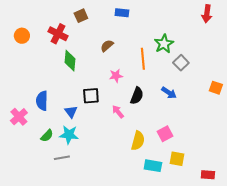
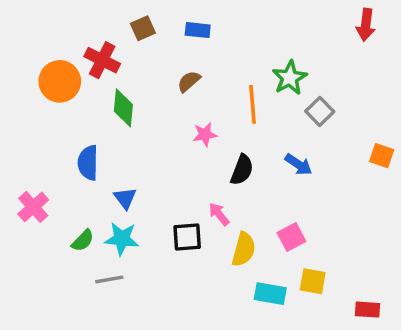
blue rectangle: (122, 13) -> (198, 30), moved
orange circle: (22, 36) -> (60, 81), moved, size x1.5
black square: (91, 96) -> (187, 237), moved
blue semicircle: (42, 101) -> (88, 163), moved
pink arrow: (118, 112) -> (219, 214), moved

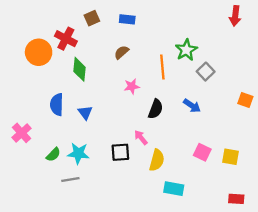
blue triangle: (125, 198) -> (85, 112), moved
pink square: (291, 237) -> (202, 152), moved, turned -36
yellow square: (313, 281) -> (231, 157), moved

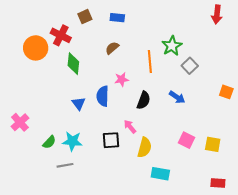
blue semicircle: (57, 105) -> (103, 96), moved

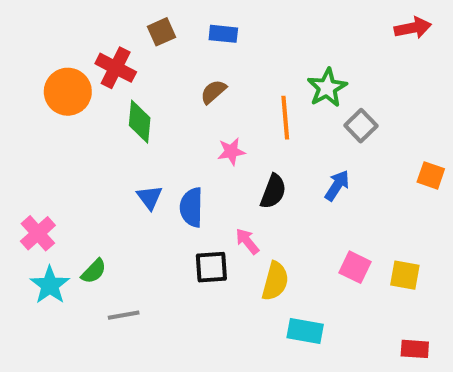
red arrow: (217, 14) -> (413, 28), turned -108
blue semicircle: (103, 96) -> (191, 207), moved
blue arrow: (177, 97) -> (337, 185), turned -91
cyan star: (72, 141) -> (50, 285), moved, turned 30

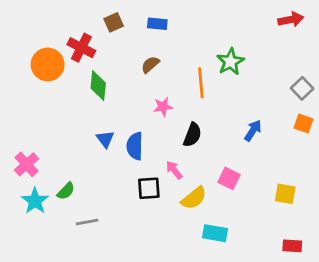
gray square: (361, 126) -> (302, 88), moved
blue arrow: (337, 185) -> (253, 131), moved
pink square: (355, 267) -> (229, 178), moved
yellow semicircle: (275, 281) -> (194, 198), turned 36

